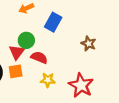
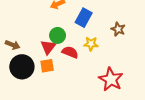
brown star: (89, 44) -> (118, 29), moved
yellow star: (48, 80) -> (91, 44), moved

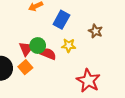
green circle: (58, 35) -> (38, 46), moved
orange square: (47, 66) -> (25, 67), turned -32

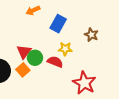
green circle: (38, 46) -> (35, 58), moved
red semicircle: (48, 54) -> (55, 62), moved

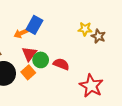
orange arrow: (33, 10) -> (21, 33), moved
blue rectangle: (58, 24) -> (34, 25), moved
yellow star: (65, 49) -> (85, 29), moved

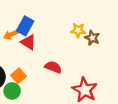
red triangle: (29, 54) -> (28, 42), moved, turned -35
green circle: (41, 60) -> (12, 91), moved

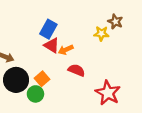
orange arrow: (11, 35) -> (66, 50), moved
brown star: (92, 38) -> (115, 22), moved

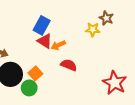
red star: (108, 93) -> (115, 83), moved

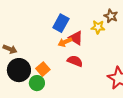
blue rectangle: (42, 25) -> (61, 23), moved
red triangle: (45, 41) -> (76, 38), moved

